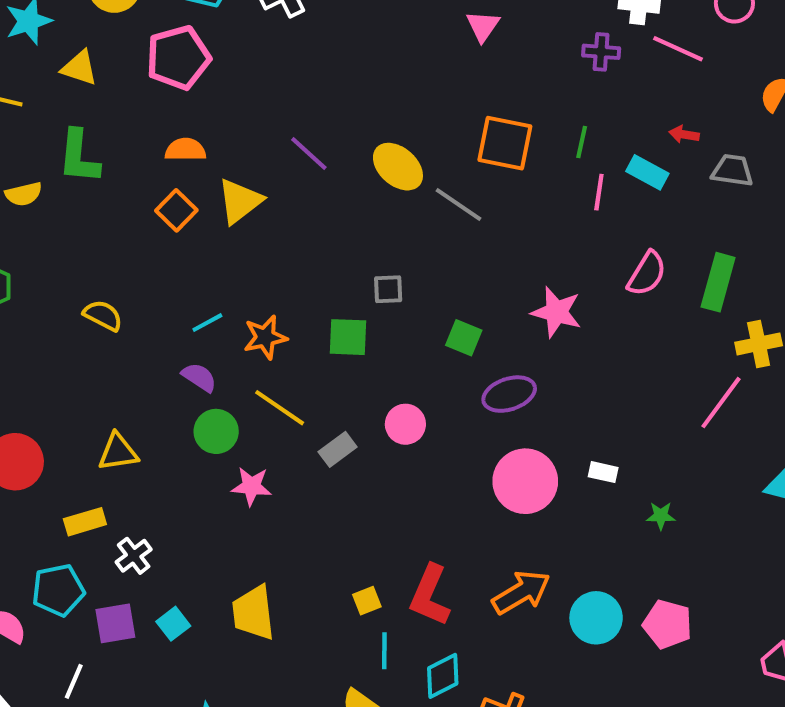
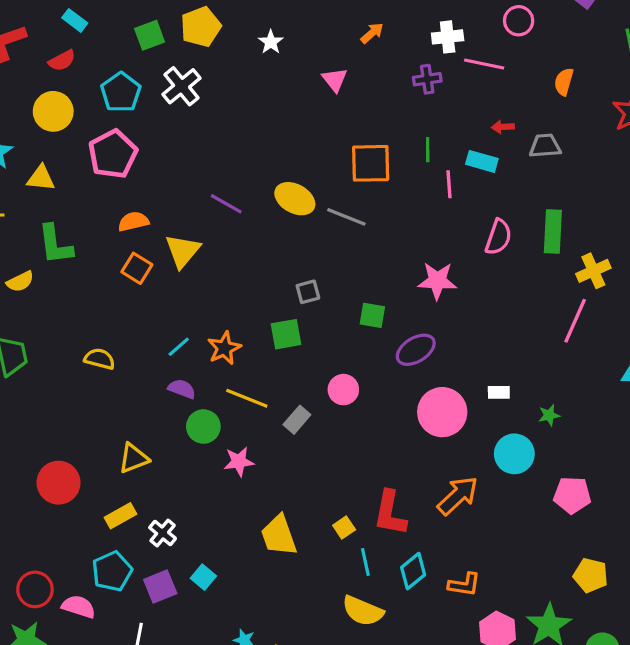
yellow trapezoid: (253, 613) -> (279, 535), moved
cyan circle: (596, 618) -> (514, 454), moved

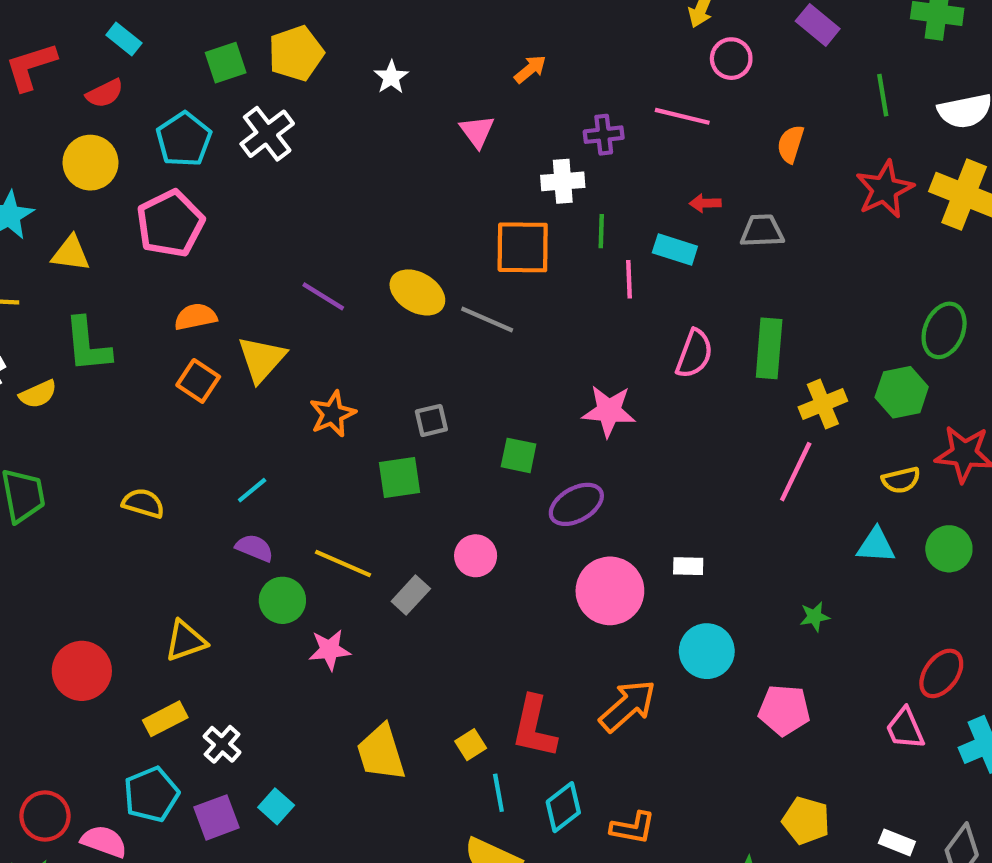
white cross: (448, 37) -> (563, 181), moved
orange star: (224, 348) -> (332, 414), moved
green star: (549, 415) -> (815, 617), moved

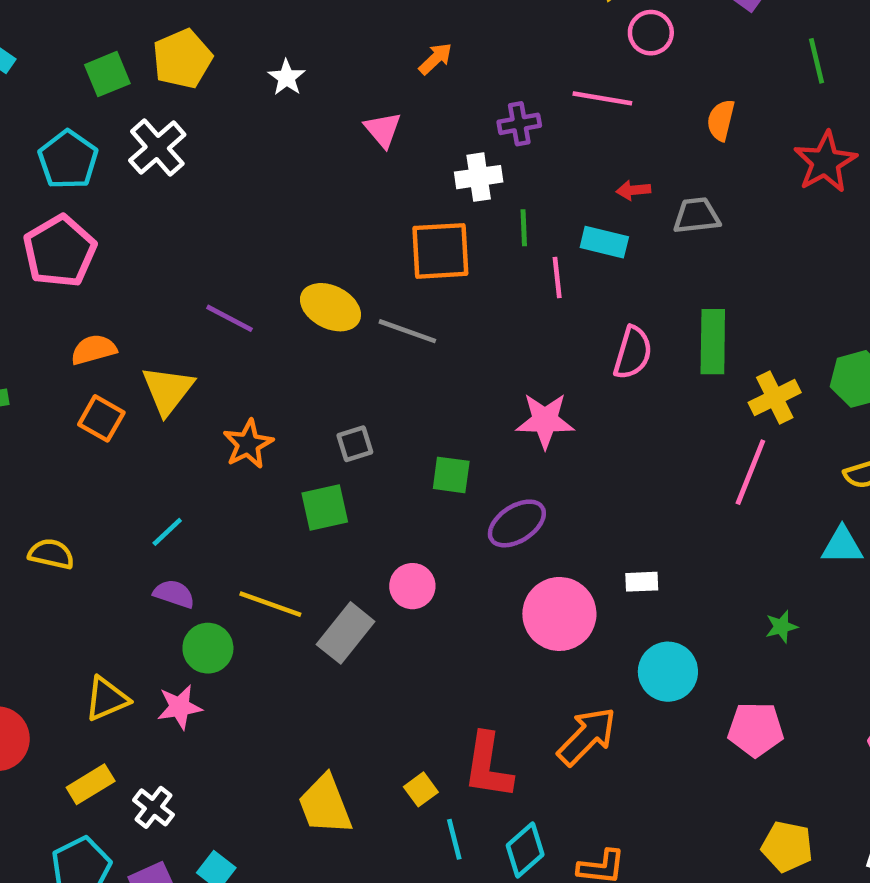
gray rectangle: (411, 595) -> (346, 633), size x1.4
pink star: (330, 650) -> (180, 707), moved

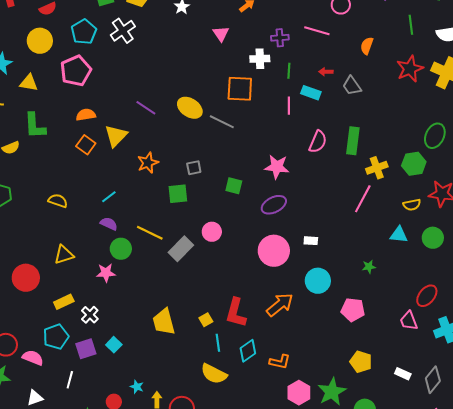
gray trapezoid: (697, 216) -> (352, 86), turned -125
green line: (524, 228) -> (289, 71), moved
purple ellipse: (517, 523) -> (274, 205), moved
yellow triangle: (107, 699) -> (64, 255), moved

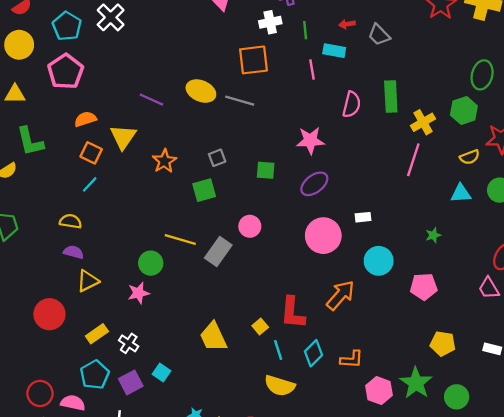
cyan line: (109, 197) -> (90, 184), moved
purple semicircle: (109, 224) -> (73, 252), moved

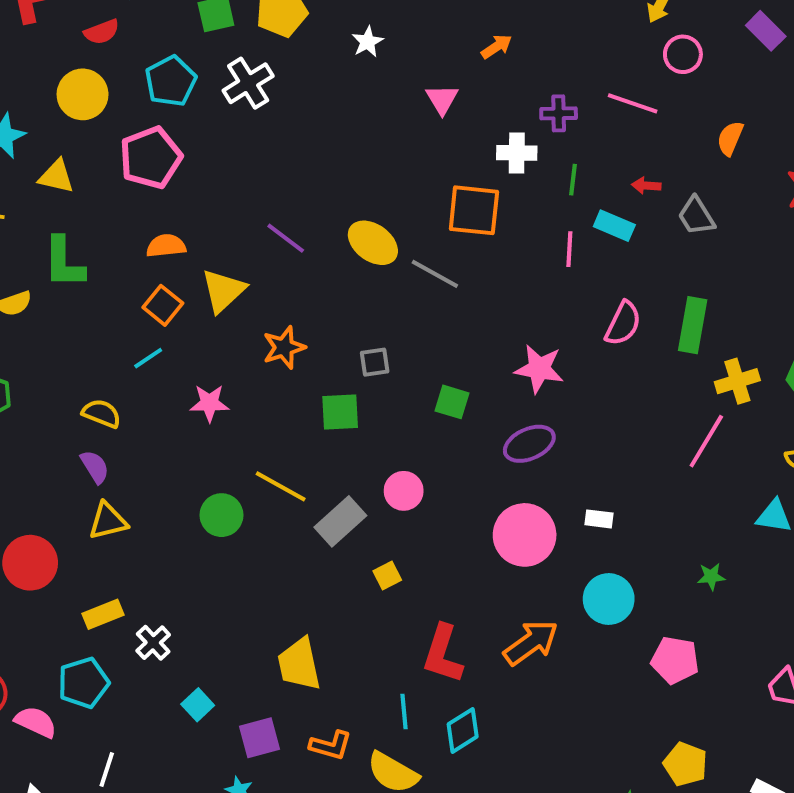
purple semicircle: (73, 252) -> (95, 467), turned 30
pink star: (139, 293) -> (209, 403), moved
yellow square: (260, 326) -> (387, 575), moved
orange L-shape: (352, 359) -> (331, 745), moved
purple square: (131, 382) -> (260, 738), moved

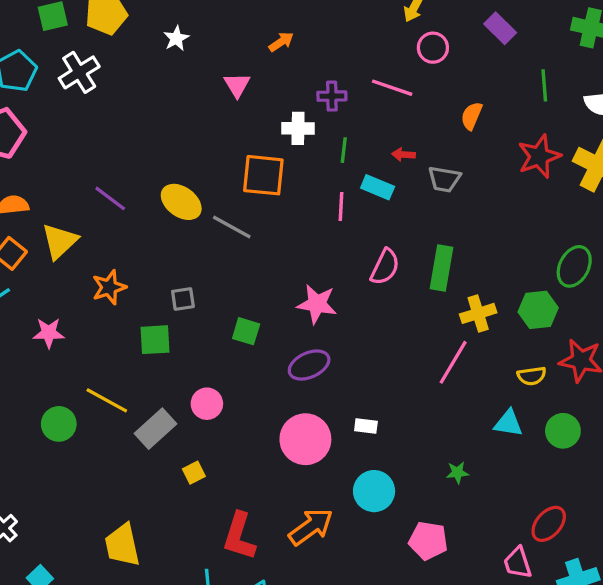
gray trapezoid: (696, 216) -> (444, 179), turned -48

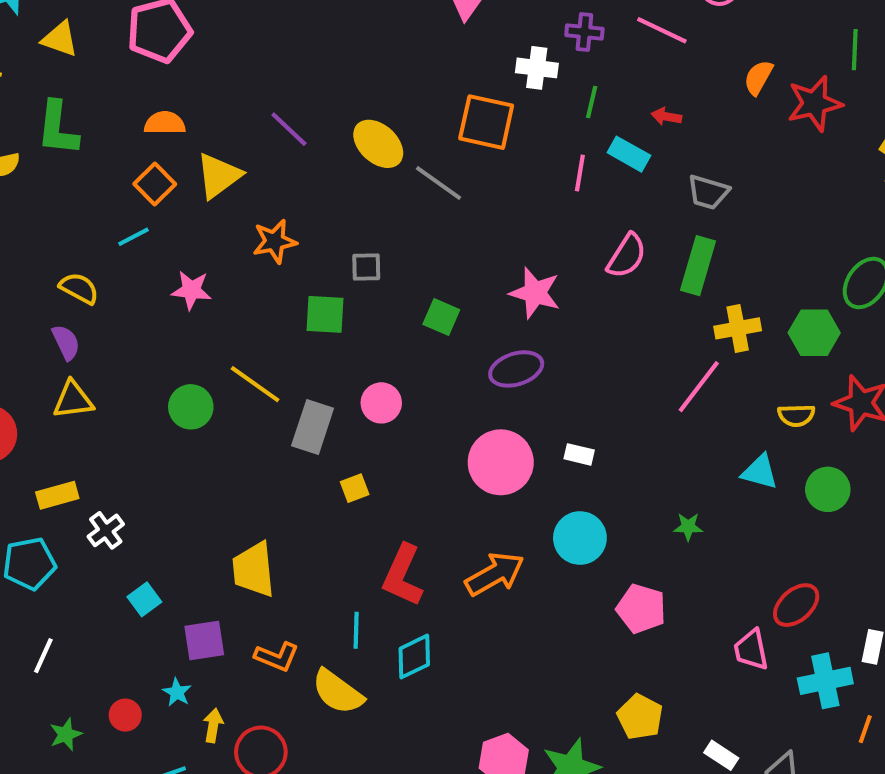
red star: (539, 156) -> (815, 103), moved
gray trapezoid: (444, 179) -> (708, 192), moved
gray rectangle: (156, 429) -> (313, 427), turned -36

